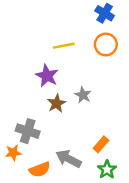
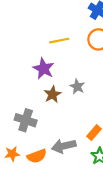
orange star: (13, 153) -> (12, 154), moved
gray arrow: (69, 159) -> (64, 146), turned -40

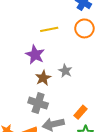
gray cross: (26, 120) -> (38, 103), moved

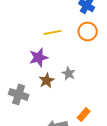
purple star: (35, 55) -> (39, 57), turned 30
gray cross: (38, 103) -> (19, 94), moved

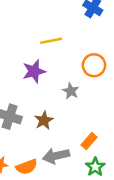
orange circle: (88, 31) -> (94, 65), moved
brown star: (47, 80) -> (44, 120), moved

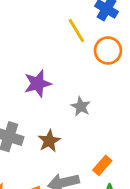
yellow line: (51, 41) -> (76, 30), moved, turned 70
orange circle: (94, 65) -> (108, 51), moved

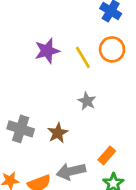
yellow line: (76, 30) -> (83, 57), moved
purple star: (38, 84) -> (47, 51), moved

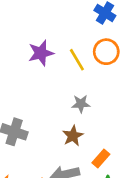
gray star: (87, 101) -> (81, 104), turned -30
brown star: (58, 133) -> (73, 136), moved

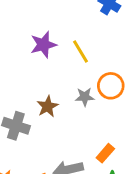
orange circle: (106, 52) -> (111, 86), moved
brown star: (73, 136) -> (48, 106), moved

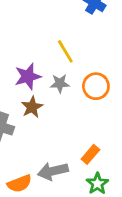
purple star: (43, 45) -> (28, 76), moved
gray star: (85, 97) -> (60, 83), moved

